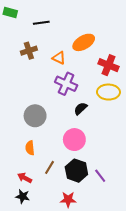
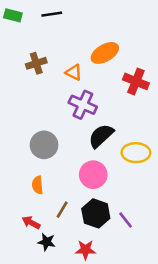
black line: (41, 23) -> (52, 14), moved
yellow ellipse: (108, 92) -> (136, 153), moved
black semicircle: (81, 109) -> (101, 136), size x1.5
black star: (23, 196) -> (47, 242), moved

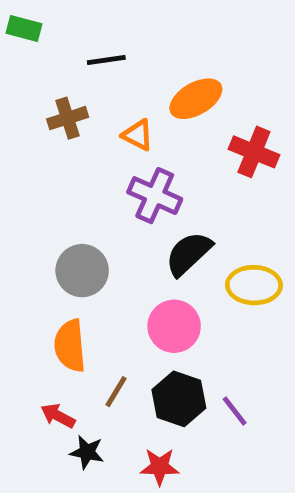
black line: (52, 14) -> (106, 60), moved
orange semicircle: (38, 185) -> (70, 346), size x1.5

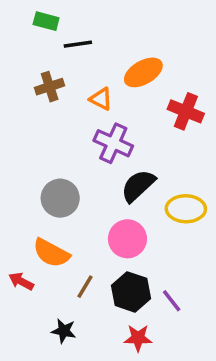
green rectangle: (24, 28) -> (46, 21), moved
orange semicircle: (70, 346) -> (51, 253), turned -57
red arrow: (58, 416) -> (21, 281), moved
red star: (160, 467) -> (138, 338), moved

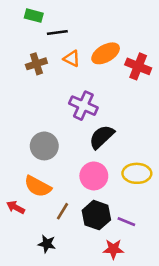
orange triangle: (101, 99) -> (72, 59), moved
red cross: (186, 111) -> (138, 66), moved
yellow ellipse: (186, 209) -> (137, 173), moved
purple line: (172, 301) -> (126, 222), turned -30
red star: (138, 338) -> (113, 249), moved

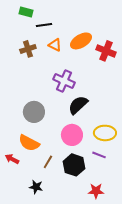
purple line: (126, 222) -> (99, 155), moved
red star: (113, 249) -> (96, 191), moved

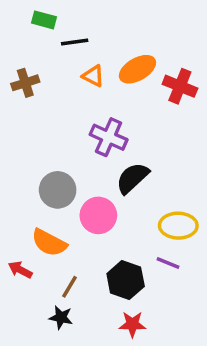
brown cross: (28, 49) -> (25, 83), moved
pink circle: (72, 135) -> (98, 215), moved
brown line: (48, 162) -> (69, 287), moved
red star: (96, 191) -> (132, 324), moved

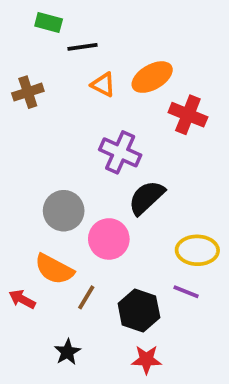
red cross: (180, 86) -> (188, 115), moved
brown line: (69, 287) -> (86, 297), moved
black star: (61, 317) -> (67, 352), turned 30

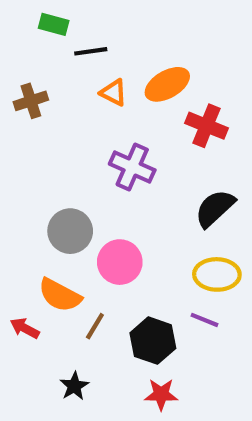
black semicircle: (146, 198) -> (215, 208), moved

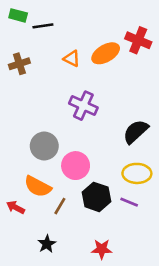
green rectangle: (54, 24) -> (18, 15), moved
black line: (91, 51) -> (43, 26), moved
red cross: (207, 126) -> (138, 40), moved
black hexagon: (153, 341) -> (96, 197), moved

